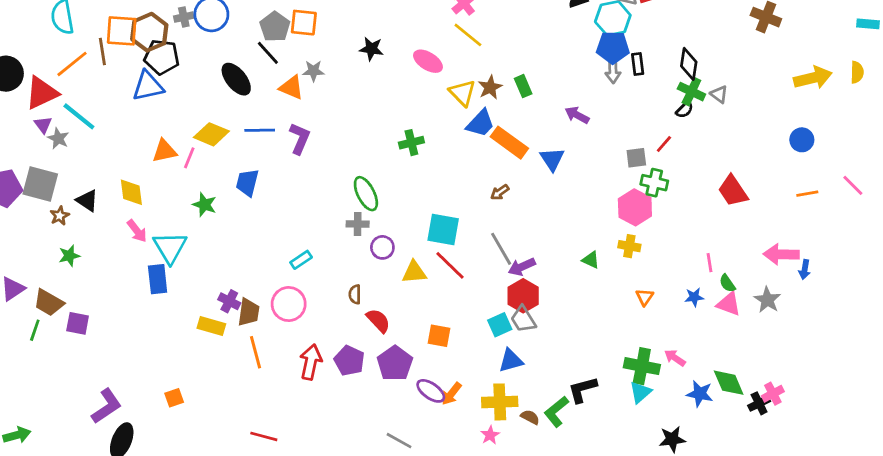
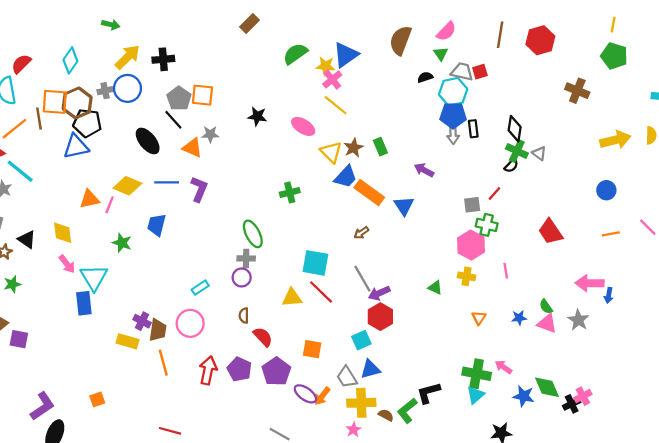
purple circle: (382, 247) -> (242, 277), moved
pink line: (709, 263) -> (506, 271), moved
gray trapezoid: (523, 319) -> (347, 377), moved

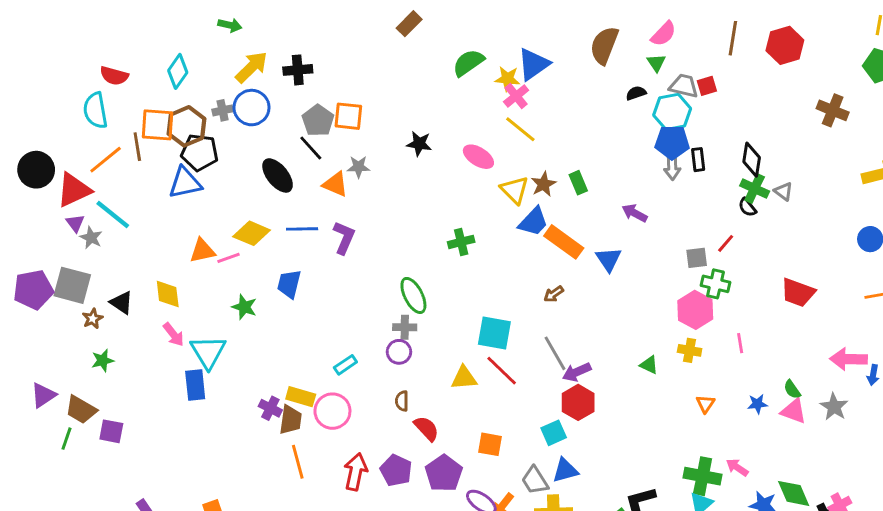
red semicircle: (21, 64) -> (114, 76), turned -120
black semicircle: (511, 166) -> (747, 207), turned 96
pink line: (110, 205) -> (228, 258), turned 48
red trapezoid: (550, 232) -> (798, 293), turned -36
yellow rectangle: (127, 341) -> (301, 397), moved

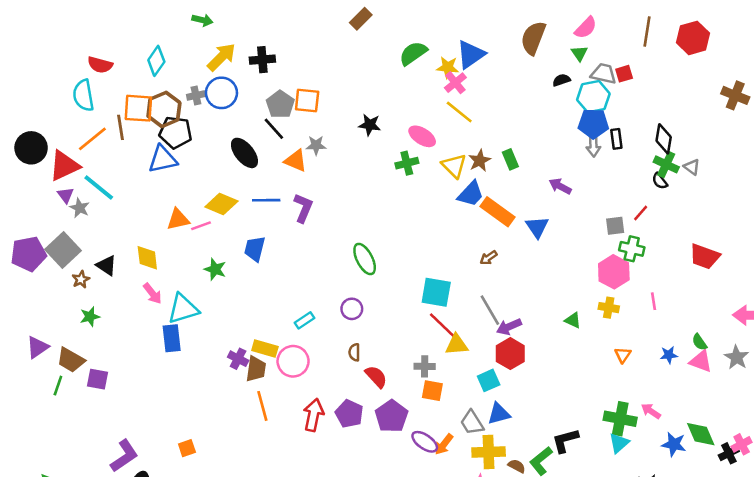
green cross: (461, 242) -> (407, 163), moved
gray square: (72, 285) -> (63, 250), turned 32
gray cross: (405, 327) -> (425, 366), moved
cyan triangle: (208, 352) -> (183, 309), turned 44
yellow triangle: (464, 378) -> (457, 345), moved

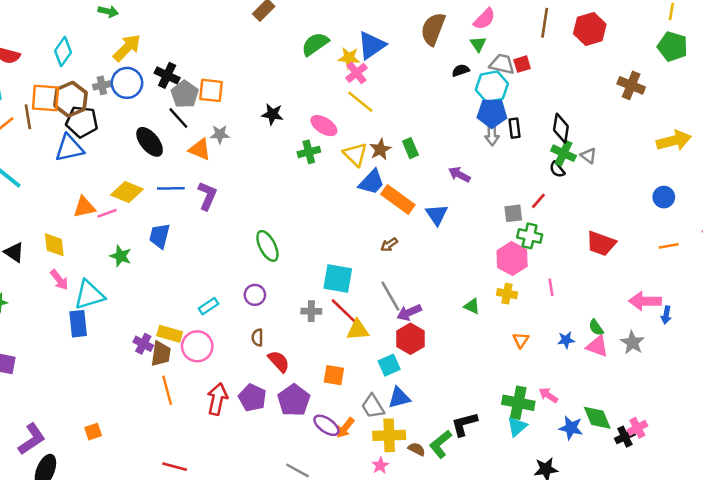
black cross: (262, 60) -> (167, 75), moved, turned 30
gray cross: (425, 366) -> (311, 311), moved

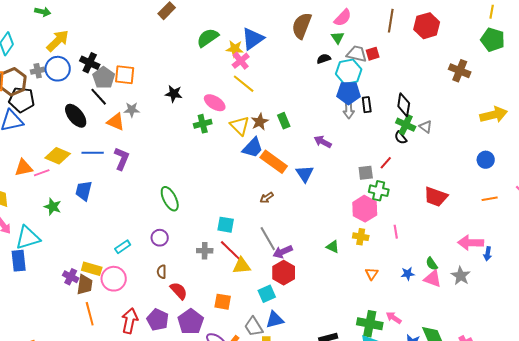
cyan square: (338, 279) -> (226, 225), size x0.7

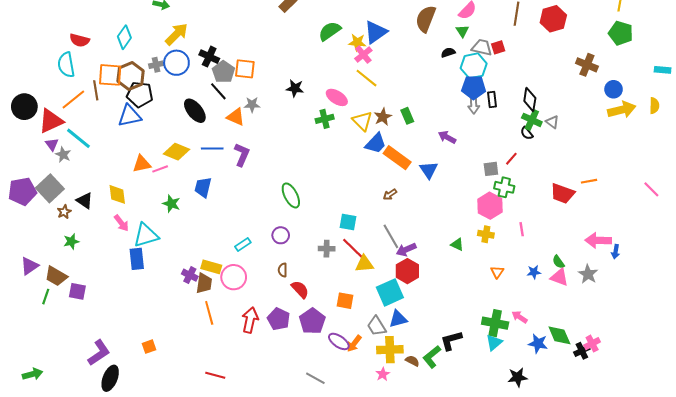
blue circle: (486, 160) -> (614, 89), moved
orange line: (490, 199) -> (589, 181), moved
cyan square: (267, 294) -> (390, 292), size x1.5

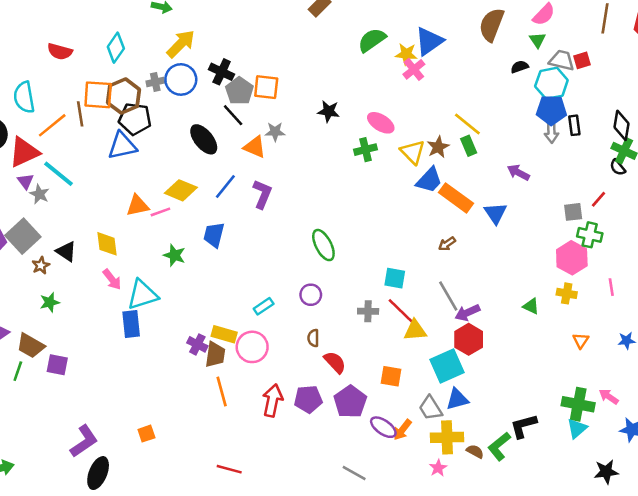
cyan semicircle: (66, 65) -> (24, 97), moved
yellow line: (366, 78) -> (467, 124), moved
blue line: (212, 148) -> (225, 186), turned -50
purple pentagon: (279, 319) -> (308, 399), turned -30

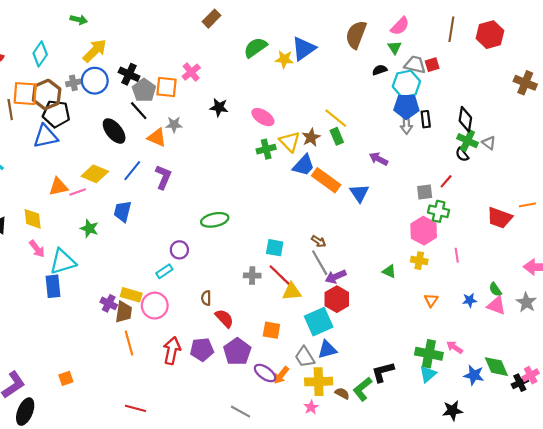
pink cross: (414, 69) -> (191, 72), moved
green cross: (365, 150) -> (266, 149), moved
brown arrow: (447, 244) -> (319, 241), moved, turned -112
green ellipse: (323, 245) -> (215, 220), turned -75
purple circle: (311, 295) -> (179, 250), moved

